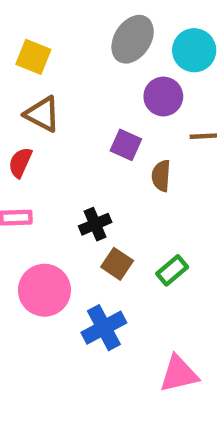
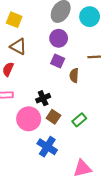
purple circle: (163, 96) -> (59, 38), moved
pink circle: (44, 290) -> (29, 119), moved
blue cross: (104, 328) -> (47, 147), turned -30

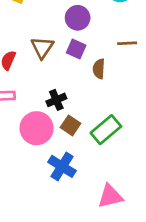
brown triangle: (18, 47) -> (42, 48), moved, turned 36
green rectangle: (79, 120) -> (106, 130), size x1.5

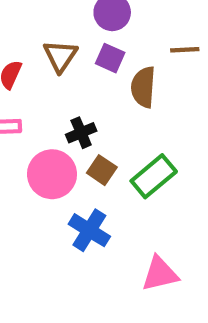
brown semicircle: (99, 69) -> (143, 87), size x1.4

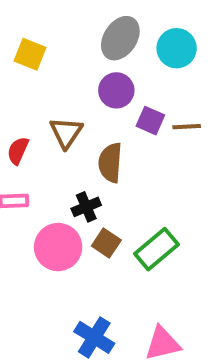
purple square: (110, 58) -> (150, 121), moved
brown semicircle: (143, 87) -> (110, 163), moved
blue cross: (89, 230) -> (94, 337), moved

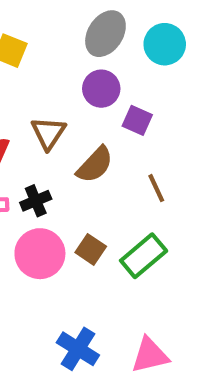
brown line: (187, 127) -> (156, 188), moved, turned 68
brown semicircle: (110, 163) -> (95, 165), turned -141
black cross: (86, 207) -> (36, 201), moved

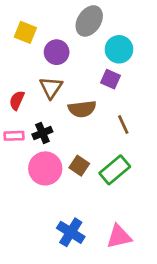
cyan circle: (165, 44) -> (119, 49), moved
purple circle: (101, 89) -> (57, 52), moved
brown semicircle: (95, 165) -> (82, 109), turned 40

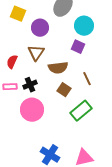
brown square: (79, 166) -> (64, 90), moved

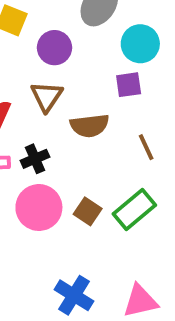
purple square: (78, 47) -> (129, 85), turned -32
brown square: (64, 90) -> (88, 211), moved

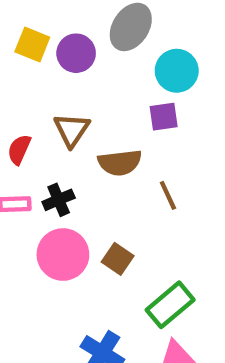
purple circle: (54, 48) -> (76, 53), moved
brown line: (146, 147) -> (168, 195), moved
green rectangle: (134, 209) -> (170, 305), moved

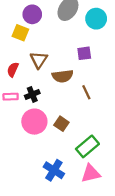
yellow square: (32, 44) -> (20, 33), moved
purple circle: (76, 53) -> (32, 14), moved
cyan circle: (177, 71) -> (96, 19), moved

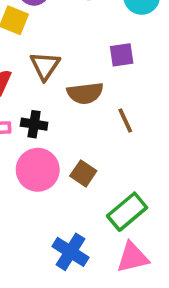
black cross: (32, 94) -> (34, 124), turned 32

